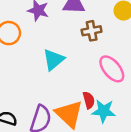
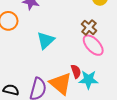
brown cross: (92, 31) -> (89, 27), moved, turned -35

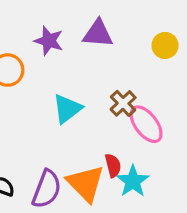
brown cross: (89, 27) -> (123, 103), moved
cyan star: (88, 80) -> (133, 181), turned 30

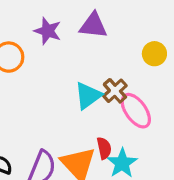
yellow circle: (165, 45) -> (154, 54), moved
cyan triangle: (67, 109) -> (88, 96), moved

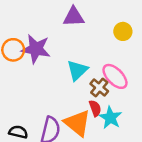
purple star: (48, 31) -> (36, 49), moved, size x1.4
brown cross: (115, 91) -> (99, 87), moved

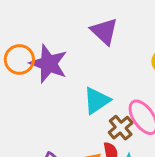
purple triangle: (74, 17) -> (104, 31), turned 35

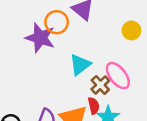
orange circle: (19, 59) -> (57, 22), moved

